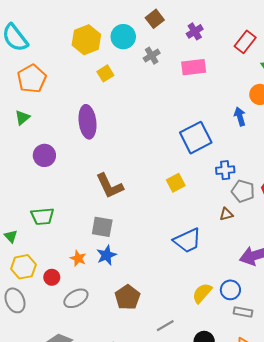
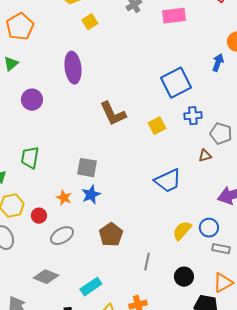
blue arrow: (240, 117) -> (218, 63), turned 36
blue cross: (225, 170) -> (193, 116), moved
brown L-shape: (110, 186) -> (113, 114), moved
green trapezoid: (42, 216) -> (30, 158), turned 105
gray line: (165, 326) -> (147, 262), turned -48

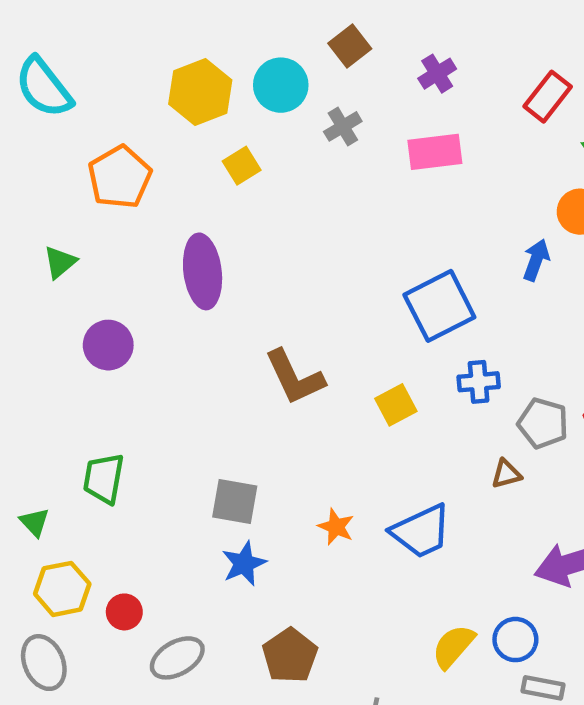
orange pentagon: (20, 27) -> (120, 177), moved
orange star: (64, 198) -> (336, 527), moved

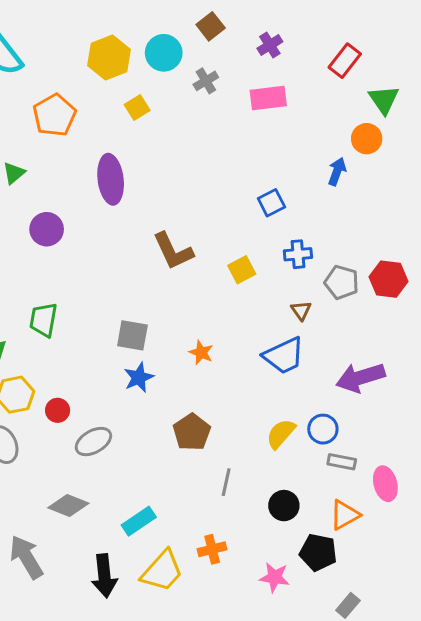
blue square: (439, 306) -> (271, 203), size x0.6
brown triangle: (506, 474) -> (301, 310), moved, turned -50
blue trapezoid: (421, 531) -> (284, 356), moved
brown pentagon: (290, 656) -> (192, 432), moved

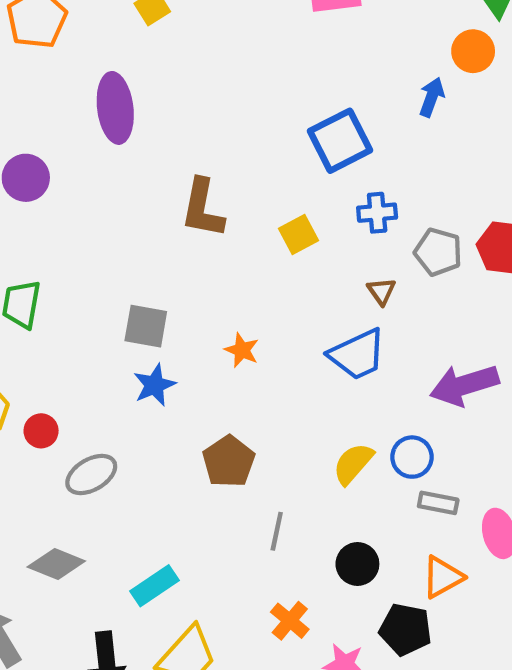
blue square: (271, 203) -> (340, 141), size x1.6
brown L-shape: (173, 251) -> (203, 208), turned 36
orange cross: (212, 549) -> (290, 621), moved, turned -36

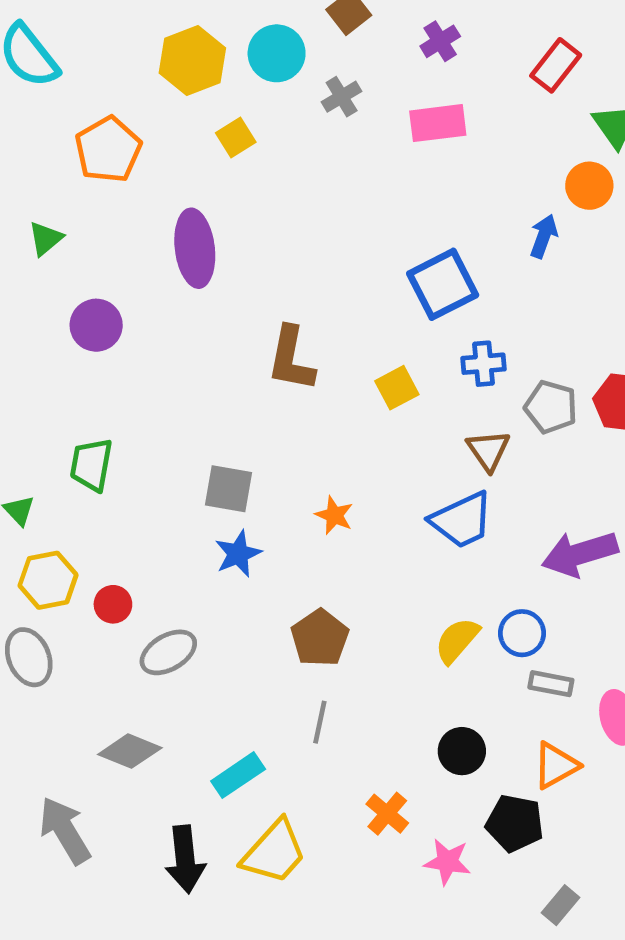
brown triangle: (381, 291) -> (488, 450), size x1.4
gray line: (277, 531) -> (320, 722), moved

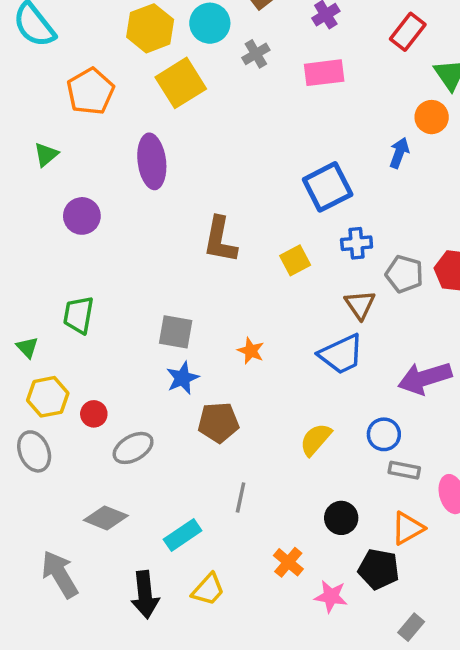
yellow square: (236, 138) -> (181, 83), size x1.8
brown pentagon: (320, 638) -> (218, 422), moved, turned 30
yellow semicircle: (457, 640) -> (316, 439), moved
yellow trapezoid: (274, 852) -> (208, 590), size x0.7

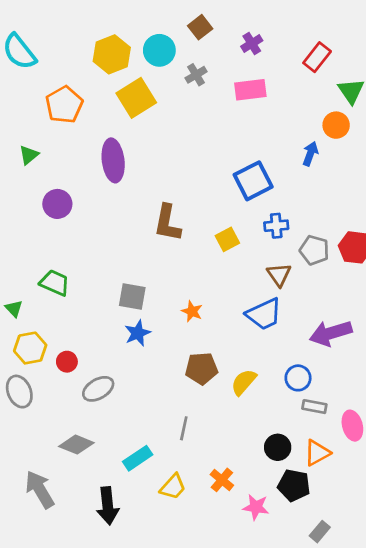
green trapezoid: (78, 315) -> (55, 283), turned 104
brown pentagon: (218, 422) -> (201, 368), moved
black circle: (341, 518) -> (278, 447), moved
yellow trapezoid: (208, 590) -> (173, 487), moved

